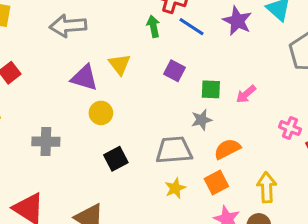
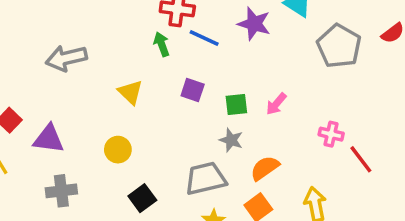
purple triangle: (84, 78) -> (49, 139), moved
gray star: (202, 120) -> (231, 140), turned -30

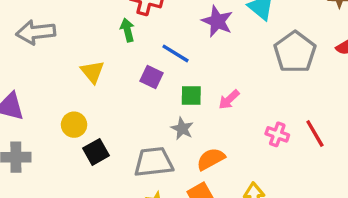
blue line: (204, 38) -> (175, 53), moved
red line: (361, 159) -> (315, 133), moved
black square: (142, 198) -> (96, 152), moved

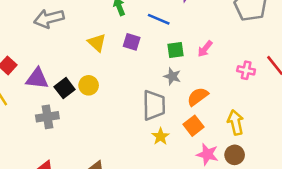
purple square: (151, 77) -> (132, 42), moved
black square: (96, 152) -> (65, 88), moved
gray trapezoid: (154, 162) -> (154, 105), turned 104

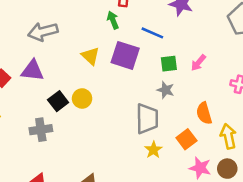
purple square: (132, 42) -> (125, 55), size x1.6
purple triangle: (37, 79) -> (32, 71), moved
orange semicircle: (198, 97) -> (204, 113), moved, turned -70

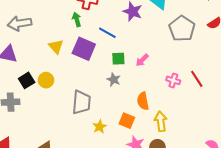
gray trapezoid: (147, 119) -> (81, 102), moved
orange square: (186, 139) -> (127, 121), turned -35

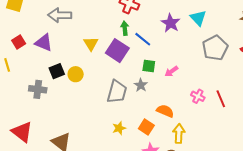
green arrow: (77, 19) -> (125, 28), moved
orange semicircle: (143, 101) -> (165, 111), turned 114
gray trapezoid: (81, 102) -> (117, 92), moved

